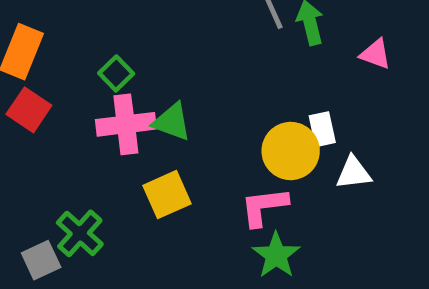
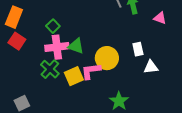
yellow circle: (291, 151) -> (107, 58), moved
pink L-shape: (264, 207) -> (91, 71), moved
green cross: (80, 233) -> (50, 69), moved

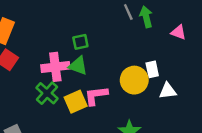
green square: (53, 26) -> (80, 42), moved, turned 32
yellow circle: (107, 58) -> (134, 80), moved

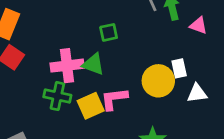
pink triangle: (178, 32) -> (198, 26), moved
green square: (80, 42) -> (109, 32), moved
green cross: (47, 93) -> (57, 96), turned -30

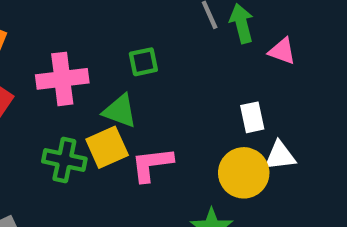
pink cross: (67, 66) -> (62, 79), moved
yellow circle: (158, 81) -> (244, 173), moved
yellow square: (91, 106) -> (107, 147), moved

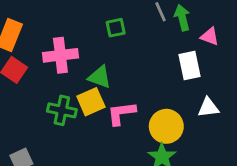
green square: (143, 62) -> (116, 28), moved
white rectangle: (252, 117) -> (189, 65), moved, size x1.4
yellow circle: (244, 173) -> (166, 126), moved

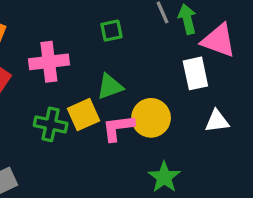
pink triangle: (210, 36) -> (219, 40), size x1.6
green triangle: (100, 77) -> (110, 87), moved, turned -40
yellow circle: (166, 126) -> (151, 118), moved

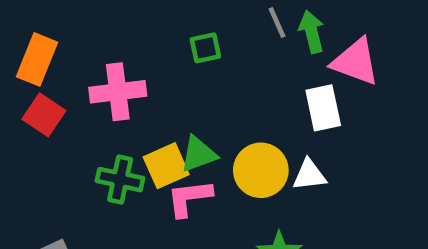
green triangle: (110, 87) -> (199, 154), moved
white triangle: (217, 121) -> (309, 175), moved
pink L-shape: (118, 128) -> (189, 198), moved

